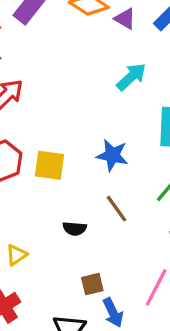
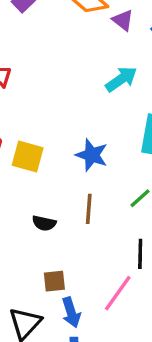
brown line: (117, 209) -> (89, 209), turned 32

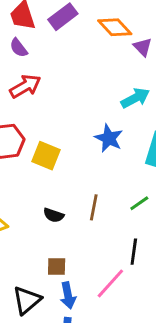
blue star: (92, 155) -> (109, 138), moved

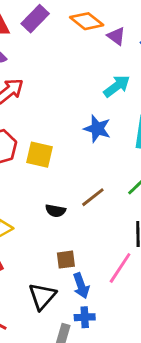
brown line: (94, 207) -> (93, 197), turned 50

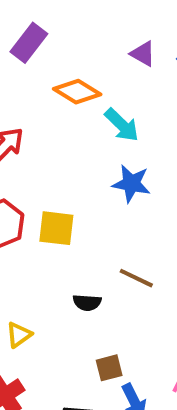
orange diamond: (87, 21) -> (77, 92), moved
cyan arrow: (117, 86) -> (122, 125), moved, turned 88
brown line: (93, 197) -> (136, 278), turned 70

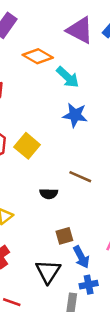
purple triangle: (143, 54) -> (80, 30), size x1.6
yellow square: (56, 228) -> (27, 146), turned 35

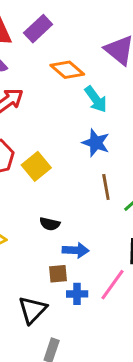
brown line: (80, 177) -> (106, 187), moved, turned 45
blue arrow: (81, 257) -> (76, 250), moved, turned -70
blue cross: (89, 285) -> (77, 294), moved

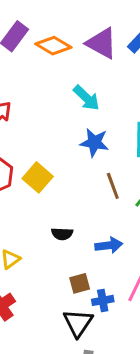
orange diamond: (67, 70) -> (53, 46), moved
blue arrow: (76, 250) -> (109, 245), moved
black triangle: (32, 310) -> (78, 323), moved

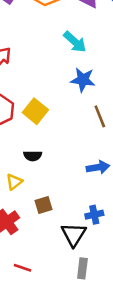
black semicircle: (62, 234) -> (33, 156), moved
brown square: (80, 283) -> (44, 205), moved

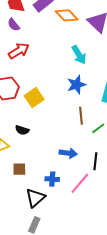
blue star: (83, 80) -> (76, 85), turned 30
blue cross: (94, 215) -> (52, 179), moved

